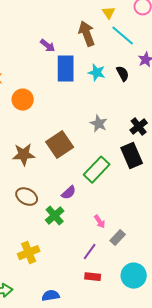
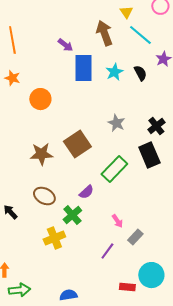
cyan star: (97, 73) -> (114, 72), turned 30
yellow cross: (29, 253) -> (54, 238), moved
red rectangle: (93, 277) -> (127, 287), moved

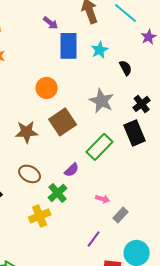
black semicircle: (140, 73) -> (126, 68), moved
orange circle: (40, 99) -> (47, 88), moved
gray star: (116, 123) -> (102, 101), size x1.4
pink arrow: (117, 221) -> (103, 199), turned -40
purple line: (107, 251) -> (94, 239), moved

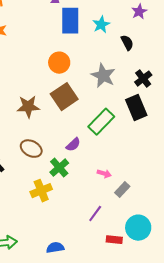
purple star: (149, 37) -> (139, 12), moved
orange circle: (47, 88) -> (59, 63), moved

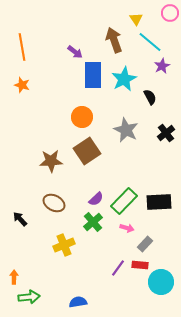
cyan star: (101, 25) -> (124, 79), size x1.4
black rectangle: (136, 108) -> (159, 202), moved, turned -70
green rectangle: (101, 122) -> (124, 201), moved
green cross: (59, 168) -> (93, 222), moved
red rectangle: (114, 240) -> (140, 265), moved

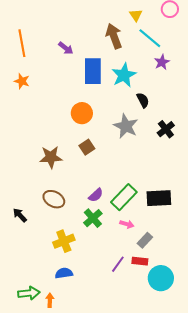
purple arrow: (75, 52) -> (66, 48), moved
black semicircle: (150, 97) -> (143, 100), moved
brown square: (87, 151) -> (87, 147), size x0.6
orange arrow: (14, 277) -> (50, 300), moved
blue semicircle: (78, 302) -> (64, 273), moved

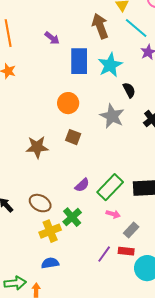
brown square: (87, 147) -> (73, 137), turned -35
brown ellipse: (54, 199) -> (40, 203), moved
green cross: (93, 218) -> (72, 217), moved

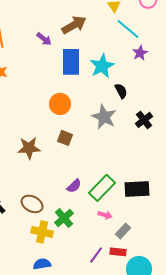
brown arrow: (100, 26) -> (74, 25), moved, turned 80
yellow cross: (50, 231) -> (42, 232), turned 35

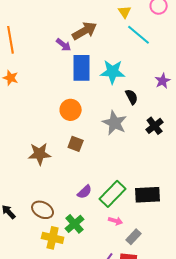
purple arrow: (44, 39) -> (64, 45), moved
purple star: (140, 53) -> (163, 81), moved
cyan star: (102, 66) -> (113, 72), turned 30

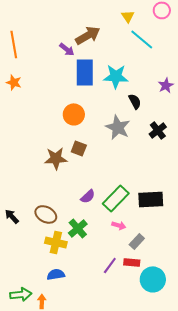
brown star: (40, 154) -> (56, 158), moved

